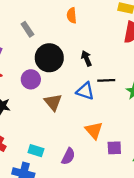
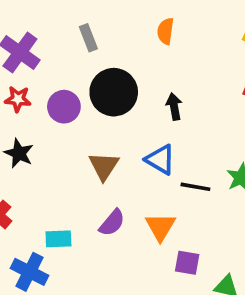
purple circle: (31, 79) -> (64, 107), moved
black line: (106, 80) -> (195, 187), moved
cyan rectangle: (36, 151) -> (58, 239), turned -32
purple semicircle: (68, 156) -> (112, 223), moved

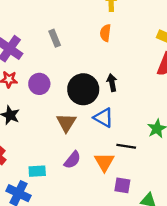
black circle: (114, 92) -> (83, 89), moved
black line: (195, 187) -> (126, 146), moved

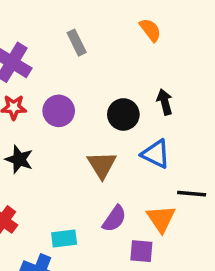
orange semicircle: (105, 33) -> (150, 30), turned 140
black circle: (83, 89) -> (123, 114), size x0.7
purple square: (122, 185) -> (141, 251), moved

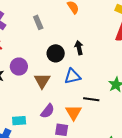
gray rectangle: (77, 43) -> (38, 22), moved
purple circle: (59, 111) -> (19, 67), moved
blue triangle: (156, 154) -> (72, 76), turned -42

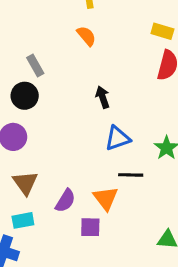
black circle: (56, 53) -> (25, 96), moved
blue triangle: (72, 76) -> (118, 138), moved
brown triangle: (42, 81) -> (25, 183), moved

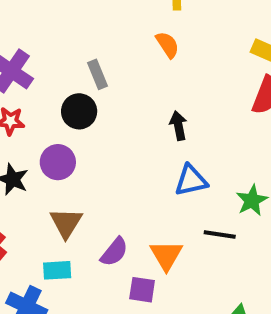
black line: (131, 175) -> (220, 234), moved

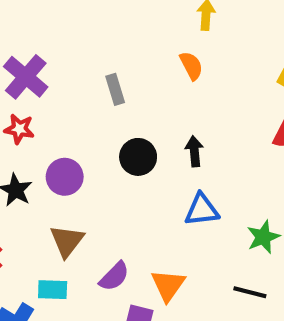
black circle: (79, 111) -> (138, 157), moved
black line: (220, 234) -> (250, 292), moved

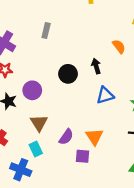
orange semicircle: (191, 66) -> (119, 46), moved
gray rectangle: (115, 89) -> (46, 31), moved, turned 40
cyan rectangle: (53, 290) -> (36, 149), turned 72

